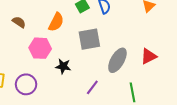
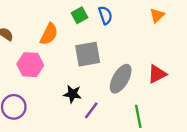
black star: (63, 66) -> (72, 94), moved

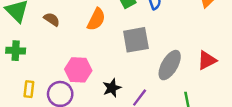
pink hexagon: (30, 65) -> (78, 70), moved
black star: (72, 94) -> (112, 88), moved, turned -30

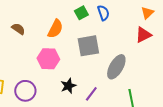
red triangle: (207, 60) -> (143, 35), moved
pink hexagon: (78, 70) -> (48, 59), moved

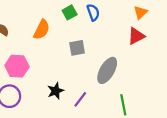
gray square: (88, 46) -> (77, 48), size x0.7
pink hexagon: (48, 59) -> (17, 66), moved

